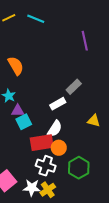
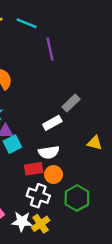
purple line: (85, 41) -> (50, 49), moved
white semicircle: (55, 129) -> (49, 152), turned 48
red rectangle: (42, 143) -> (34, 169), size x0.7

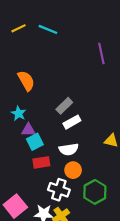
purple line: (50, 49) -> (101, 53), moved
gray rectangle: (71, 103) -> (64, 106), moved
red rectangle: (34, 169) -> (41, 162), moved

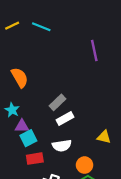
orange circle: (73, 170) -> (85, 165), moved

